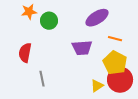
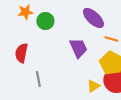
purple ellipse: (97, 18) -> (93, 18), turned 75
purple trapezoid: (82, 48) -> (78, 48), turned -110

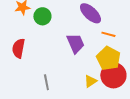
gray line: (38, 79) -> (46, 82), moved

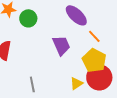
orange line: (108, 34) -> (94, 36), turned 32

